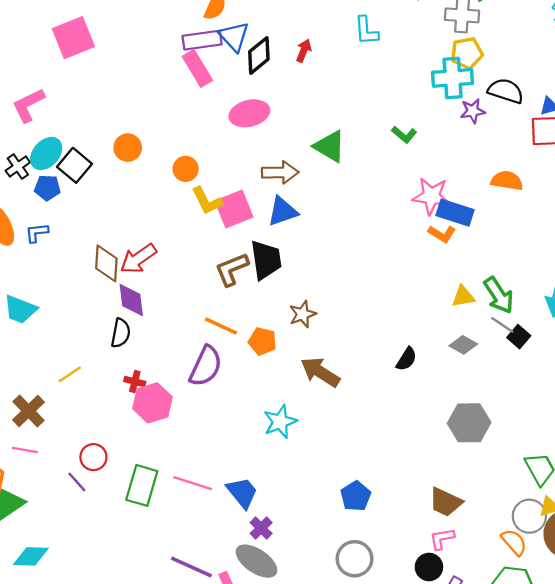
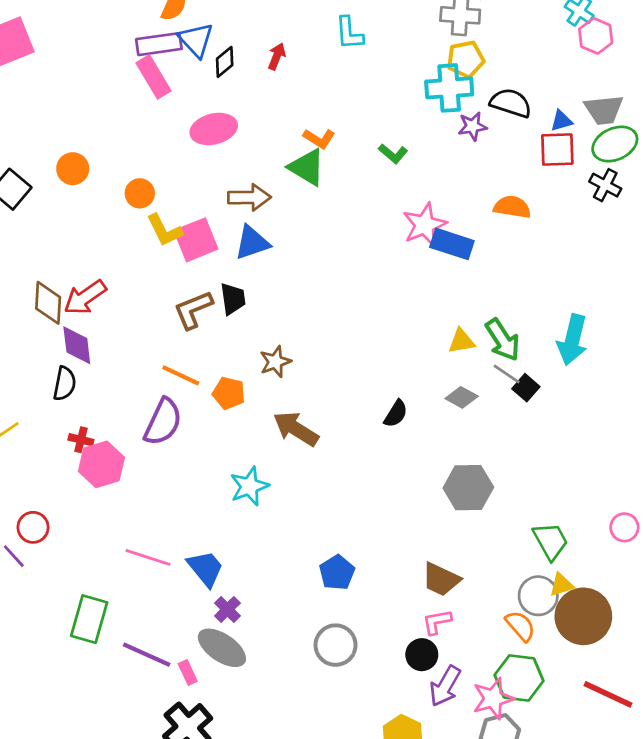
black diamond: (259, 55) -> (225, 62), size x0.7
pink star: (431, 196) -> (425, 225), turned -30
orange L-shape: (442, 234) -> (319, 139), moved
black trapezoid: (266, 260) -> (233, 299), size x0.7
green rectangle: (142, 485) -> (89, 619), moved

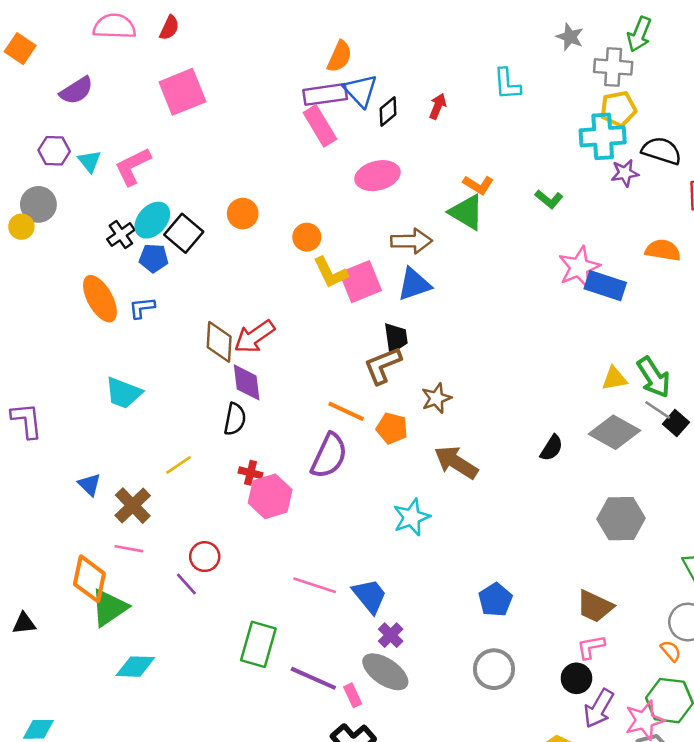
brown L-shape: (193, 310) -> (383, 365), moved
gray diamond: (462, 397) -> (614, 432), size x1.6
orange semicircle: (520, 626) -> (671, 651), size x0.7

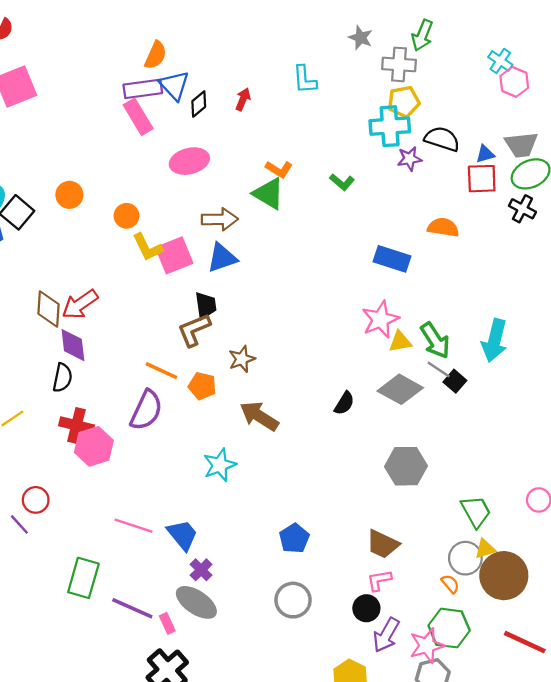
pink star: (579, 267) -> (380, 319), moved
red cross: (251, 473) -> (76, 425), size x1.6

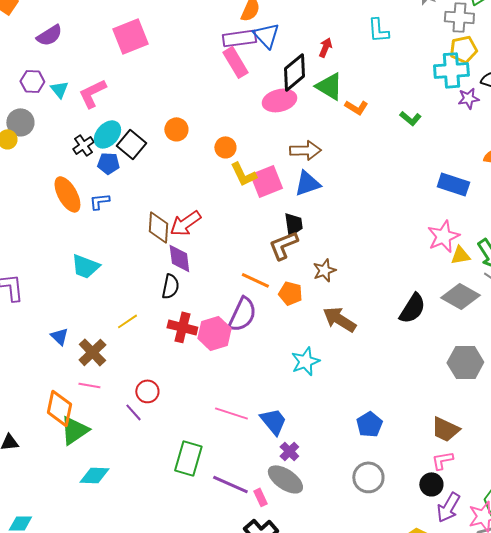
black diamond: (199, 104) -> (294, 72), moved, size x1.6
green triangle: (269, 194) -> (329, 86), moved
black semicircle: (344, 403) -> (412, 308), size x1.5
pink hexagon: (94, 446) -> (214, 333), moved

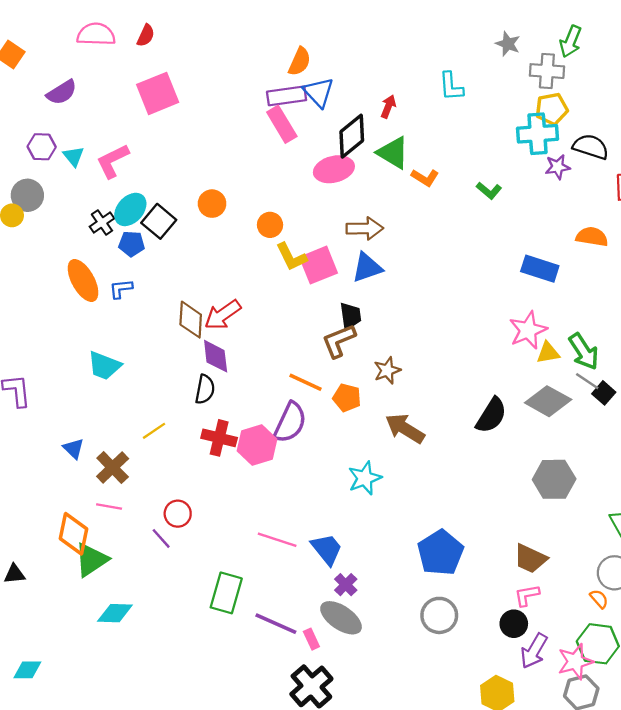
blue pentagon: (369, 424) -> (440, 553), size x1.5

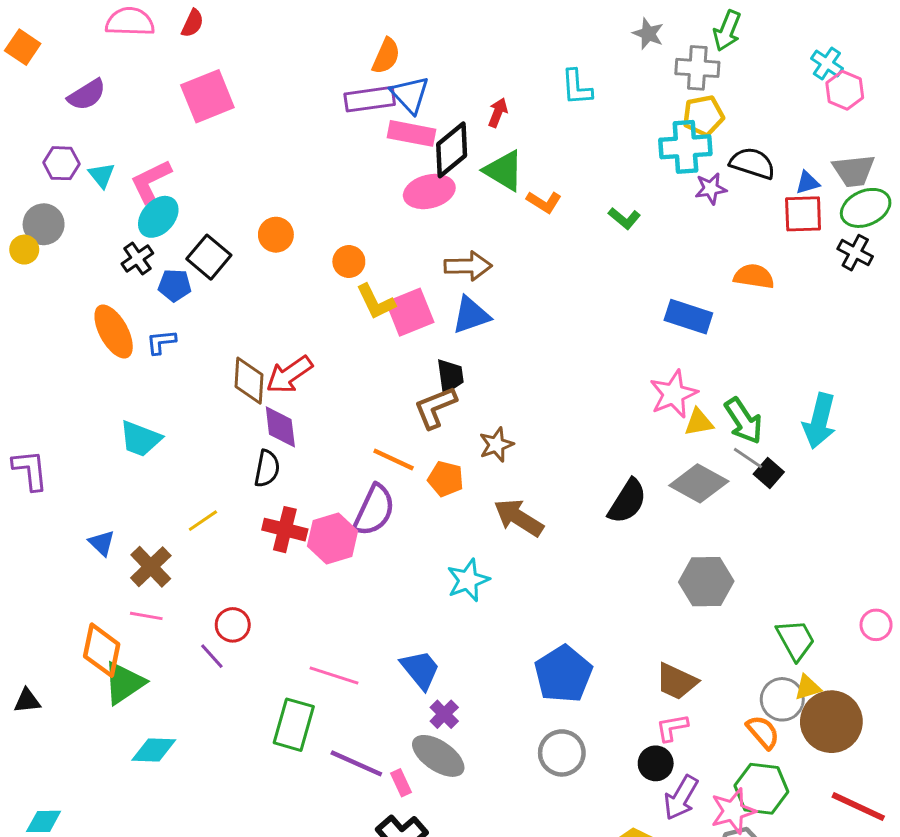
pink rectangle: (282, 124) -> (411, 133), moved, turned -48
cyan ellipse: (130, 209) -> (158, 217), moved
pink line: (277, 540) -> (334, 676), moved
orange semicircle: (599, 599) -> (763, 732), size x1.4

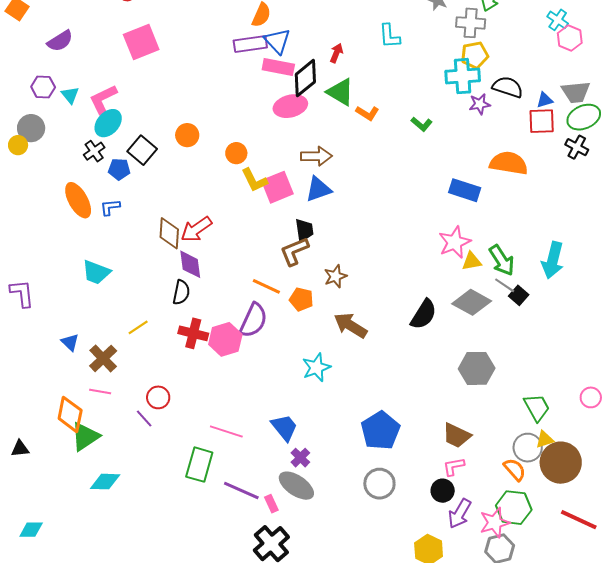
orange semicircle: (754, 276) -> (509, 163), size x1.4

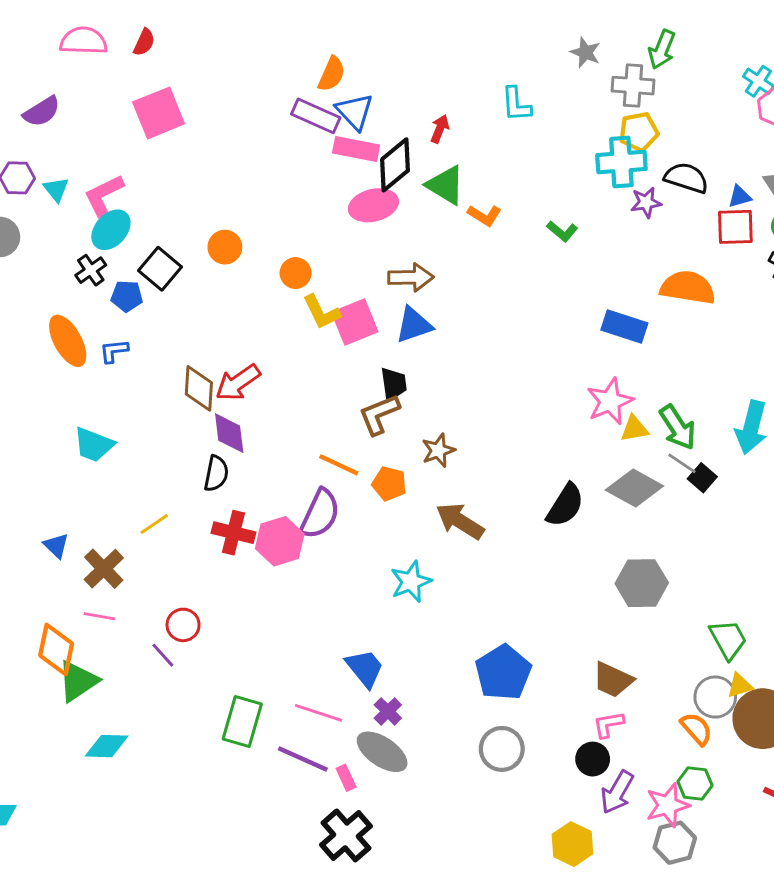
purple rectangle: (250, 44) -> (316, 116), turned 32
pink line: (226, 432) -> (319, 713), moved
green hexagon: (514, 508) -> (695, 784), size x0.7

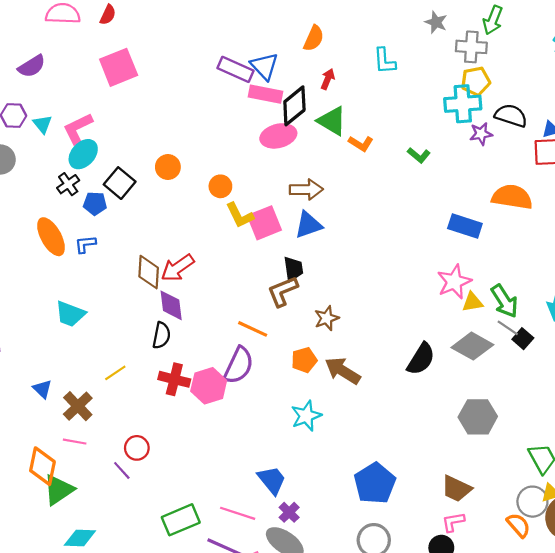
orange semicircle: (332, 74) -> (314, 38), moved
orange pentagon: (389, 484) -> (304, 360), moved, turned -30
green rectangle: (242, 722) -> (181, 520), turned 51

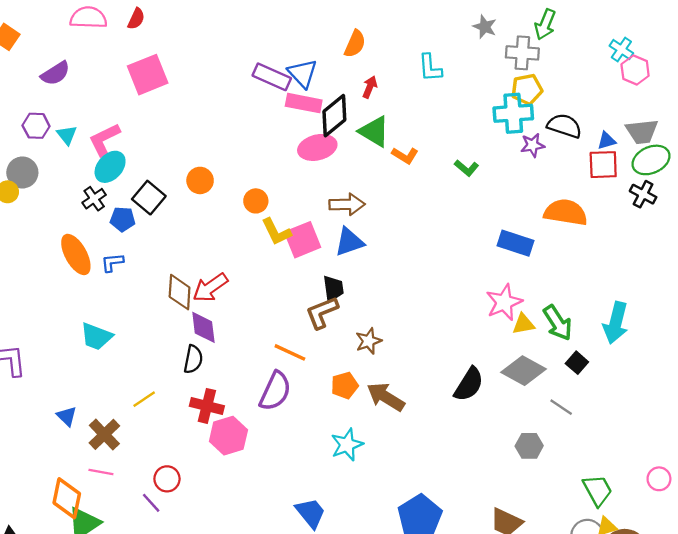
gray line: (508, 328) -> (561, 407), moved
pink hexagon: (209, 386) -> (228, 436), moved
gray hexagon: (478, 417) -> (529, 446), size x0.7

